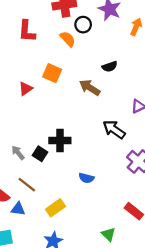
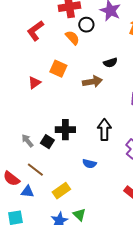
red L-shape: (27, 31) -> (35, 31), turned 50
brown arrow: (90, 88) -> (92, 82), turned 138
black arrow: (114, 129) -> (104, 130), moved, turned 55
green triangle: (108, 234) -> (79, 215), moved

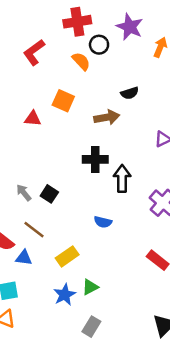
red triangle: (34, 83) -> (33, 119), turned 40
black cross: (65, 130) -> (95, 159), moved
green triangle: (79, 215) -> (90, 287), turned 48

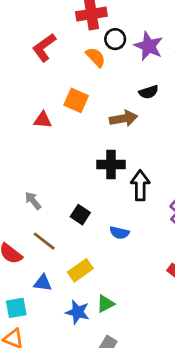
purple star: (130, 27) -> (149, 46), moved
black square: (49, 194) -> (80, 215), moved
blue triangle: (24, 258) -> (43, 283), moved
blue star: (65, 295) -> (78, 312), turned -30

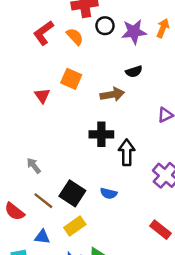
purple star: (149, 46) -> (134, 32), turned -30
orange semicircle: (96, 57) -> (75, 37), moved
red triangle: (43, 120) -> (42, 96), turned 49
black square: (80, 215) -> (72, 193), moved, size x1.5

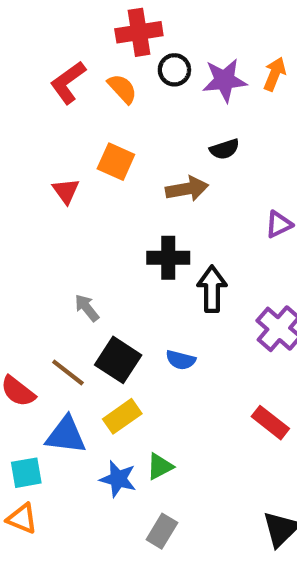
gray arrow: (34, 166) -> (87, 308), moved
blue triangle: (42, 237) -> (66, 435), size x1.5

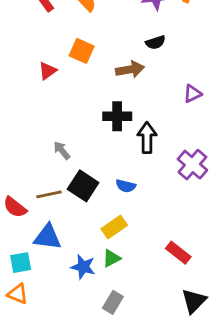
red triangle: (66, 191) -> (48, 71), turned 30
brown line: (68, 373) -> (49, 194), turned -50
yellow rectangle: (122, 416) -> (114, 227), moved
red rectangle: (270, 423) -> (178, 253), moved

